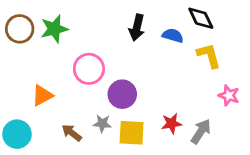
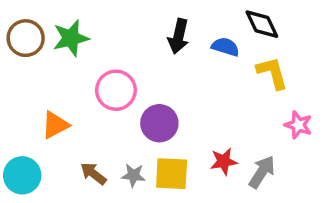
gray star: (102, 123) -> (133, 175), moved

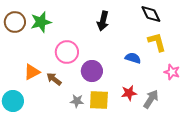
blue semicircle: (225, 47) -> (133, 58), moved
brown arrow: (93, 174) -> (54, 79), moved

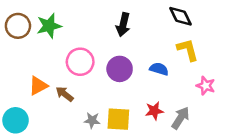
purple circle: (92, 71) -> (120, 69), moved

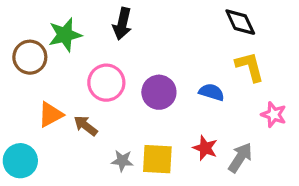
black arrow: (123, 25) -> (122, 24), moved
brown circle: (18, 26) -> (30, 57), moved
red star: (154, 111) -> (205, 148), turned 30

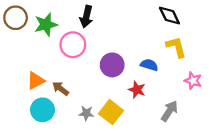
brown circle: (30, 57) -> (16, 18), moved
pink circle: (106, 83) -> (73, 45), moved
red star: (205, 148) -> (137, 90), moved
yellow square: (157, 159) -> (111, 112), turned 35
cyan circle: (20, 161) -> (43, 110), moved

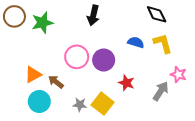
black arrow: (86, 17) -> (93, 15), moved
pink circle: (73, 45) -> (77, 57), moved
blue semicircle: (149, 65) -> (136, 42), moved
gray arrow: (169, 111) -> (161, 91), moved

